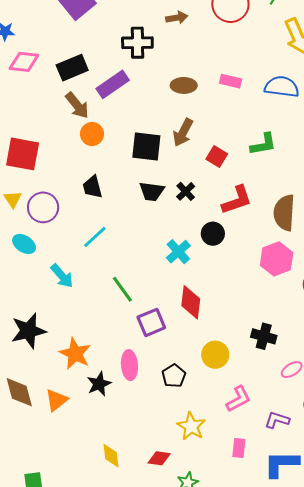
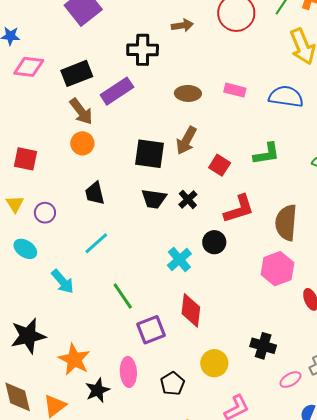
orange circle: (92, 134) -> (82, 143), moved
red square: (23, 154) -> (26, 159), size x0.7
purple circle: (43, 207) -> (45, 213), size x0.7

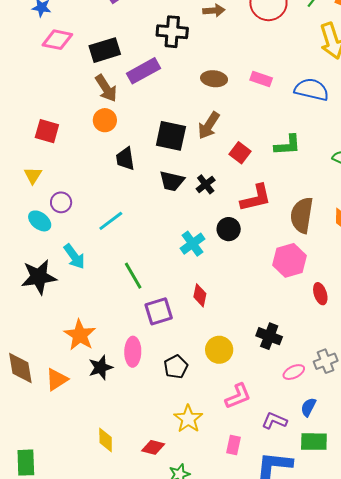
black trapezoid: (95, 193) -> (125, 159), moved
purple circle: (45, 213) -> (61, 202), moved
red diamond: (191, 310) -> (200, 295), size x0.7
black star: (28, 336) -> (39, 277), moved

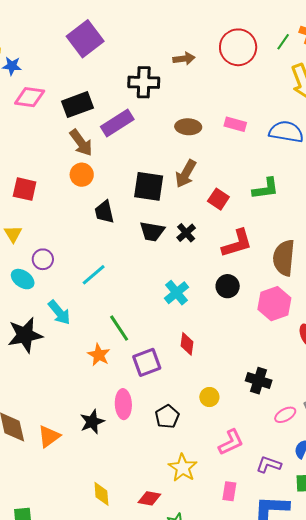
black circle: (229, 229) -> (228, 286), moved
orange star: (80, 335) -> (99, 355), moved, size x0.7
yellow circle: (219, 350) -> (209, 397), size x0.7

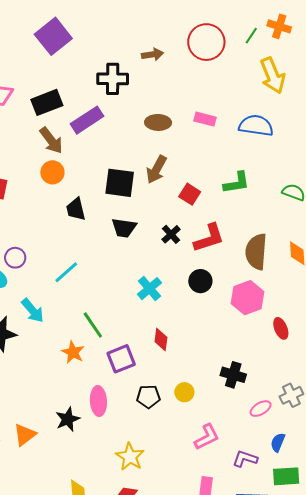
black cross: (186, 233) -> (171, 234), moved
black pentagon: (167, 417) -> (148, 397), moved, turned 30
yellow star: (183, 468) -> (130, 457), moved

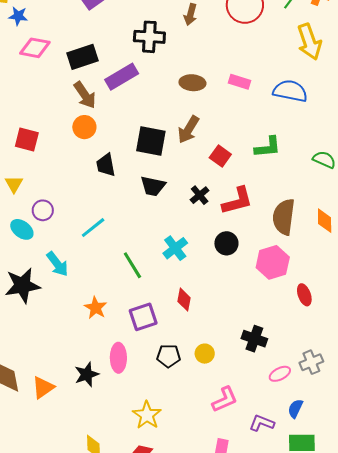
brown arrow: (152, 54) -> (190, 15), turned 110
green line: (93, 325) -> (132, 265), moved

